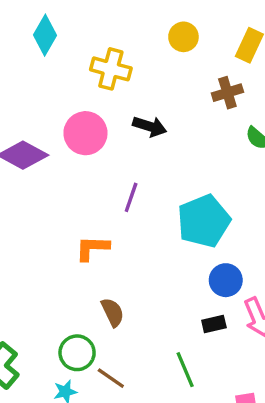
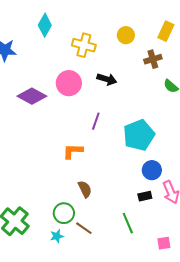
yellow circle: (183, 37) -> (126, 35), moved

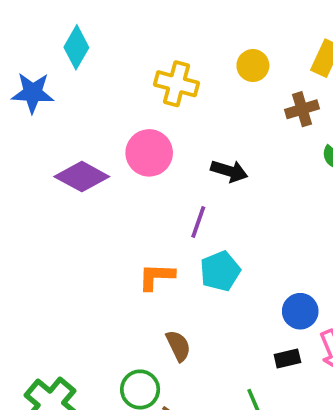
cyan diamond: (45, 25) -> (76, 47), moved
black arrow: (107, 79) -> (229, 171), moved
cyan pentagon: (139, 135) -> (220, 271), moved, size x0.7

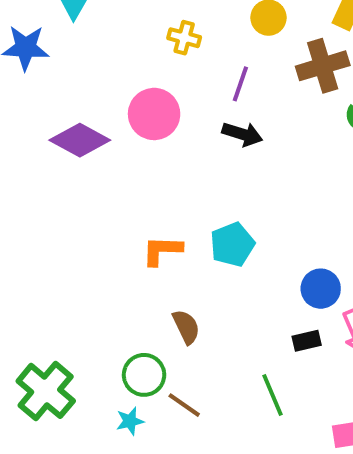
yellow cross: (176, 84) -> (184, 38), size x0.7
brown cross: (302, 109) -> (323, 66), size x1.4
purple line: (198, 222) -> (240, 84), moved

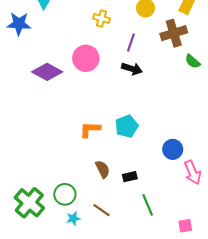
black rectangle: (307, 341) -> (130, 177), moved
green circle: (144, 375) -> (65, 194), moved

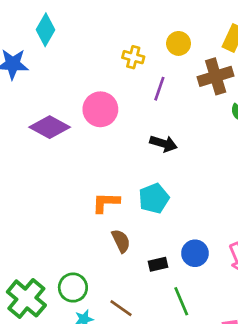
yellow cross: (102, 19) -> (133, 57), moved
black arrow: (132, 69) -> (163, 144), moved
blue circle: (173, 149) -> (195, 253), moved
brown semicircle: (103, 169) -> (121, 241), moved

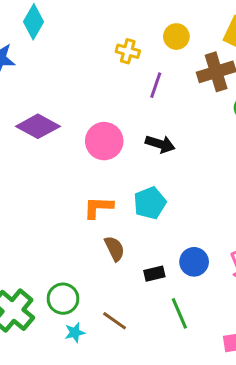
pink circle: (100, 109) -> (104, 141), moved

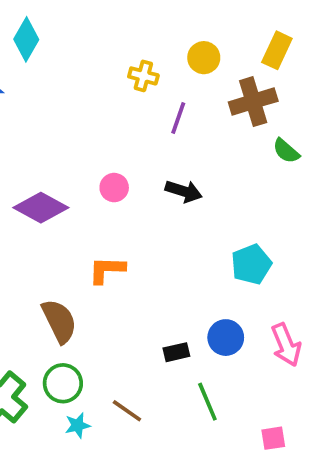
purple diamond: (38, 126) -> (41, 208), moved
pink circle: (104, 141) -> (114, 188), size x0.6
cyan pentagon: (150, 203) -> (251, 264), moved
brown semicircle: (115, 249) -> (59, 321), moved, size x1.4

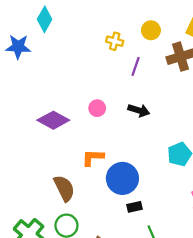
blue circle: (226, 338) -> (122, 178), moved, size x1.5

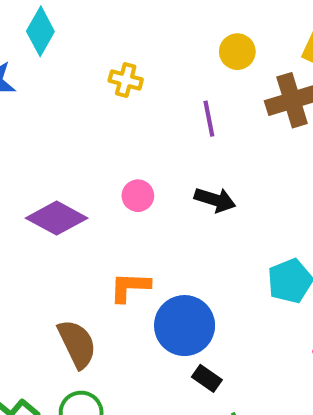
yellow cross: (115, 41) -> (126, 80), moved
purple line: (136, 66) -> (209, 119), turned -30
black rectangle: (134, 207) -> (207, 378), turned 48

